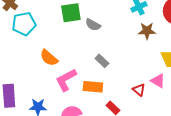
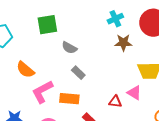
gray semicircle: (93, 25) -> (69, 48), moved
red triangle: (139, 90) -> (115, 102), turned -32

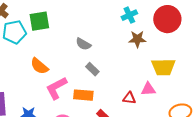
green square: (47, 25) -> (39, 21), moved
pink triangle: (134, 93) -> (148, 89), turned -35

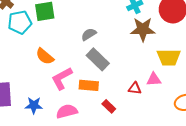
brown star: (137, 39) -> (143, 29), size x1.4
gray semicircle: (83, 44) -> (89, 34), turned 119
gray rectangle: (92, 69) -> (98, 59), size x1.6

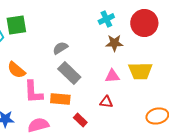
brown star: (143, 29) -> (114, 43), size x0.7
pink L-shape: (62, 78) -> (33, 92), turned -65
pink triangle: (154, 79) -> (112, 76), moved

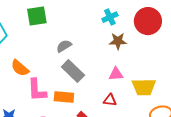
green square: (16, 25) -> (37, 16), moved
yellow trapezoid: (140, 71) -> (144, 87), moved

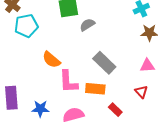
gray semicircle: (64, 46) -> (87, 25), moved
red triangle: (110, 100) -> (141, 92), turned 40

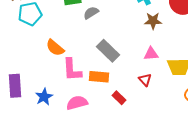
blue star: (40, 109) -> (44, 97), turned -30

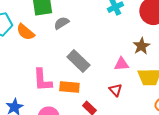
brown star: (153, 21) -> (141, 46), moved, turned -30
orange semicircle: (55, 48) -> (25, 32), moved

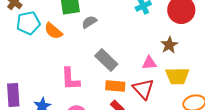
orange rectangle: (69, 87) -> (115, 86), moved
red triangle: (115, 90) -> (143, 89), size x1.6

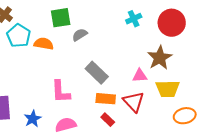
cyan pentagon: (28, 23) -> (19, 36), turned -30
orange semicircle: (53, 31) -> (44, 44), turned 150
brown star: (169, 45) -> (160, 58), size x1.4

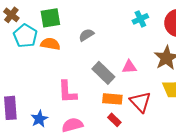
green square: (61, 18) -> (50, 18), moved
pink triangle: (140, 76) -> (129, 67), moved

